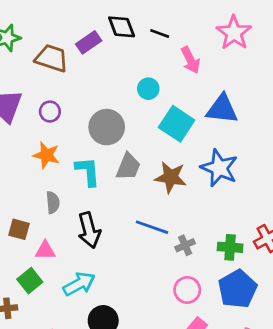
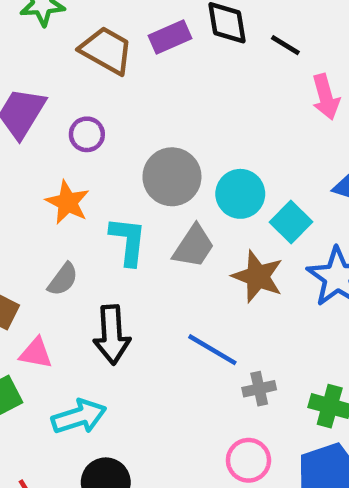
cyan circle: (148, 89) -> (240, 194), moved, size x1.4
cyan square: (177, 124) -> (291, 222), moved, size x0.7
gray semicircle: (53, 202) -> (63, 279), turned 30

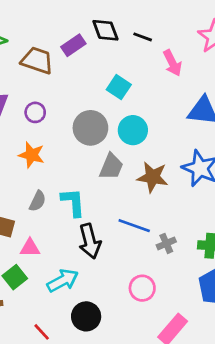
cyan square: (291, 222) -> (119, 87), moved
cyan L-shape: (128, 241) -> (73, 202), moved
black arrow: (112, 335) -> (90, 241), moved
pink circle: (248, 460) -> (142, 288), moved

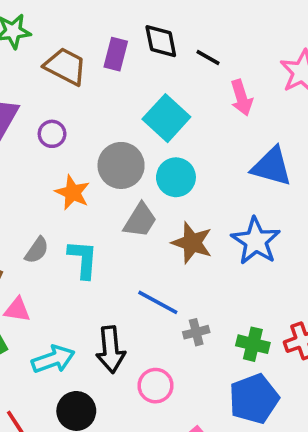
purple rectangle: (73, 45) -> (116, 54), turned -50
cyan square: (119, 87) -> (166, 118), size x1.4
orange star: (32, 155) -> (72, 193), moved
black arrow: (90, 241) -> (111, 350), moved

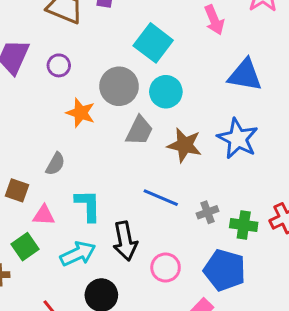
cyan L-shape: (83, 259) -> (88, 205), moved
gray cross: (196, 332) -> (208, 212), moved
blue pentagon: (254, 399) -> (225, 270), moved, turned -30

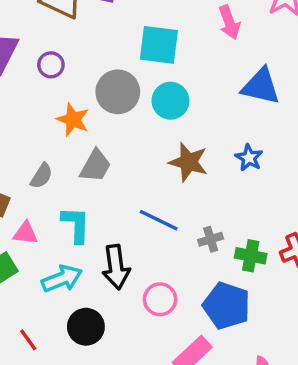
cyan square: (153, 43) -> (159, 45), turned -33
gray trapezoid: (139, 131) -> (95, 166), moved
blue star: (238, 139) -> (249, 158), size x0.6

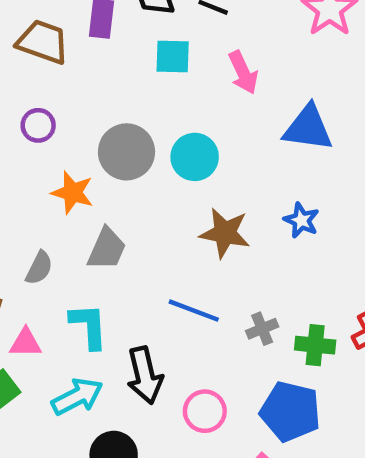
pink arrow: (229, 22) -> (243, 72), moved
cyan square: (159, 45) -> (173, 56), moved, size x0.7

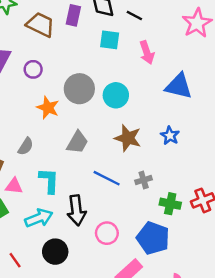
gray trapezoid: (107, 249) -> (77, 142), moved
gray cross: (262, 329) -> (144, 180), moved

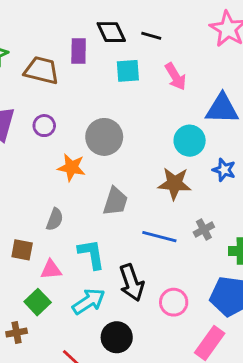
cyan circle: (116, 95) -> (190, 141), moved

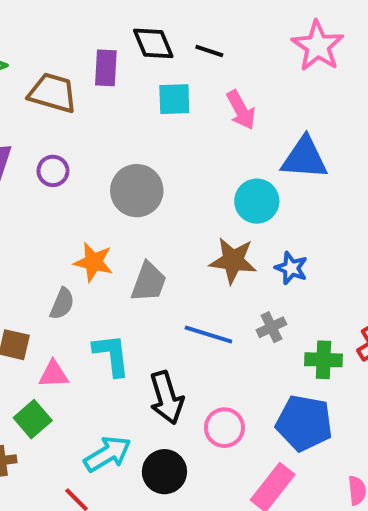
orange star: (72, 167) -> (93, 262), moved
blue star: (224, 170) -> (291, 268), moved
cyan arrow: (89, 301) -> (108, 454), moved
black circle: (117, 337) -> (164, 472), moved

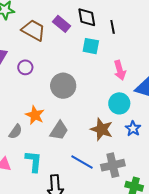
black line: (209, 51) -> (113, 27), turned 48
purple rectangle: (106, 68) -> (62, 24), turned -66
pink arrow: (241, 110) -> (120, 70), moved
blue star: (291, 268) -> (133, 129), moved
gray cross: (271, 327) -> (113, 165), size x1.6

